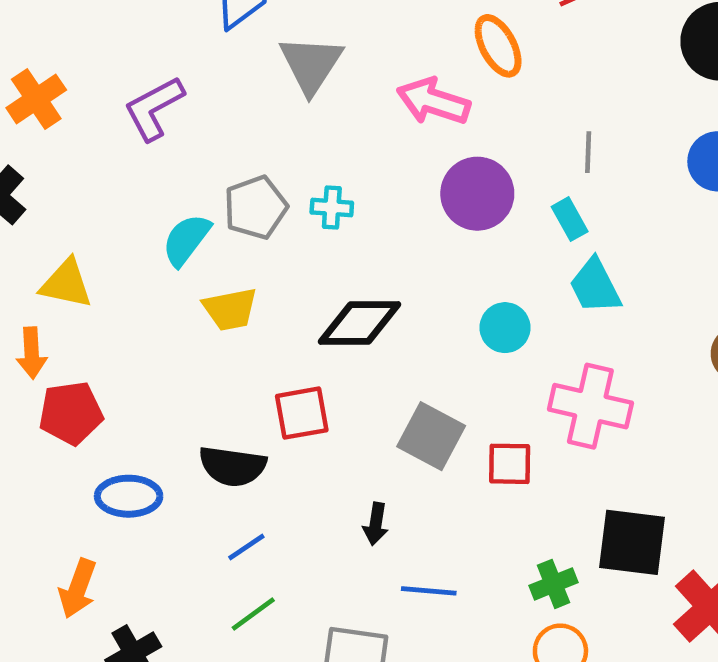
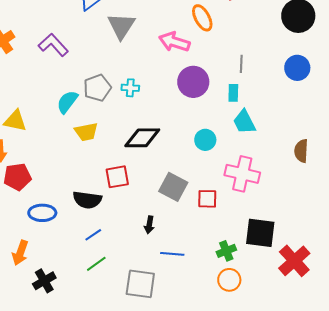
purple L-shape: (154, 108) -> (53, 45), turned 76
cyan rectangle: (570, 219) -> (233, 93), turned 30

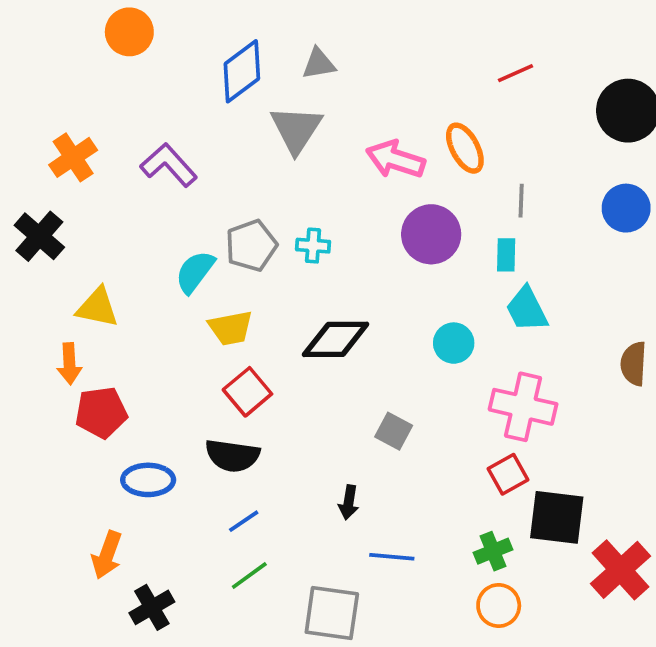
orange ellipse: (202, 18) -> (465, 148), moved
red square: (117, 177) -> (247, 392), moved, turned -30
gray square: (173, 187) -> (394, 431), size x0.7
red square: (207, 199) -> (508, 474), moved, turned -30

